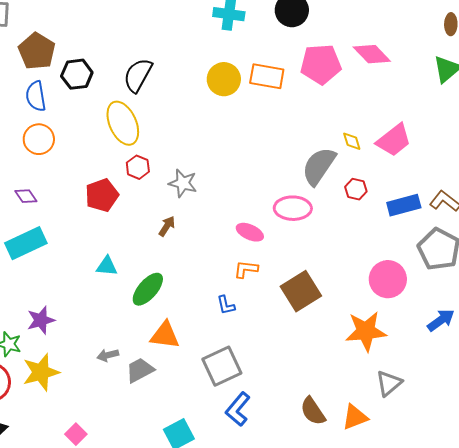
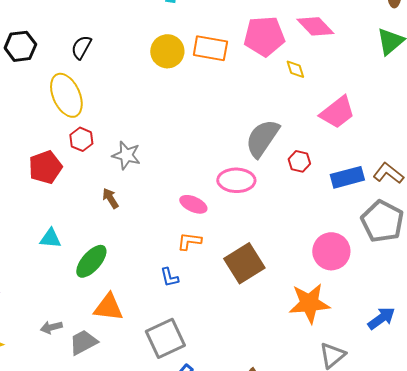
black semicircle: (138, 75) -> (81, 47), size x0.7
yellow diamond: (352, 141) -> (295, 69), moved
brown arrow: (167, 226) -> (110, 198), turned -65
blue arrow: (441, 320) -> (381, 318), moved

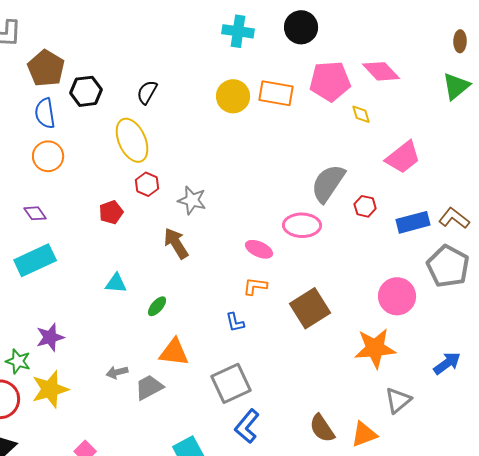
red pentagon: (45, 167) -> (111, 212), size x0.7
brown arrow: (110, 198) -> (176, 243), size x1.5
green ellipse: (91, 261) -> (157, 306), size x0.6

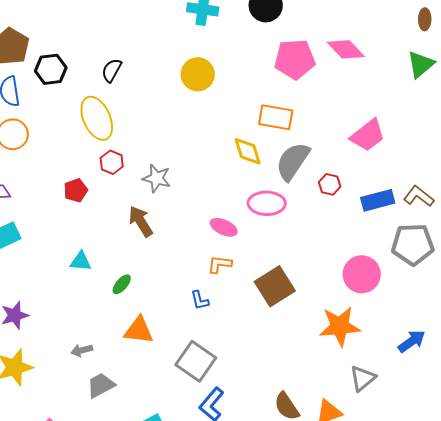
orange rectangle: (276, 93) -> (276, 117), moved
yellow diamond: (361, 114) -> (248, 151), moved, size x1.5
gray pentagon: (448, 266) -> (413, 244), turned -30
gray square: (231, 383) -> (196, 361), turned -30
gray trapezoid: (149, 387) -> (101, 385), moved

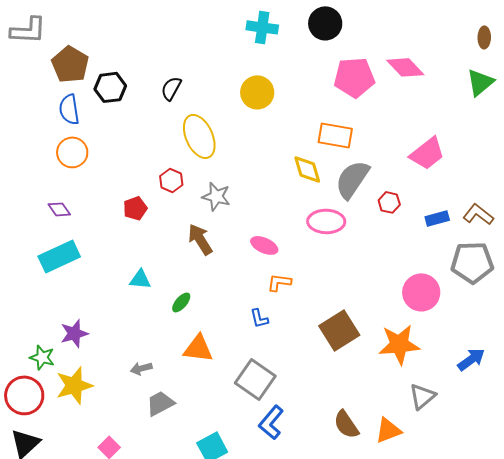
yellow ellipse: (97, 118) -> (199, 136), moved
blue rectangle: (378, 200) -> (437, 218), size x0.7
pink ellipse: (224, 227) -> (264, 245), moved
brown square: (275, 286) -> (339, 330), moved

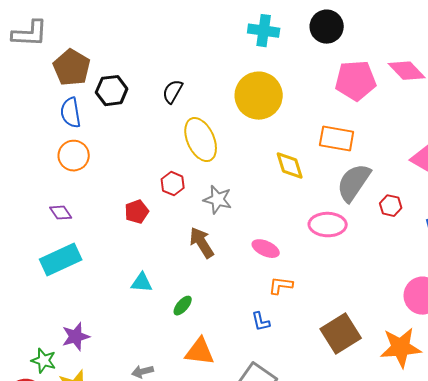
yellow circle: (257, 92) -> (259, 96), size x1.4
yellow diamond: (307, 169) -> (290, 166), moved

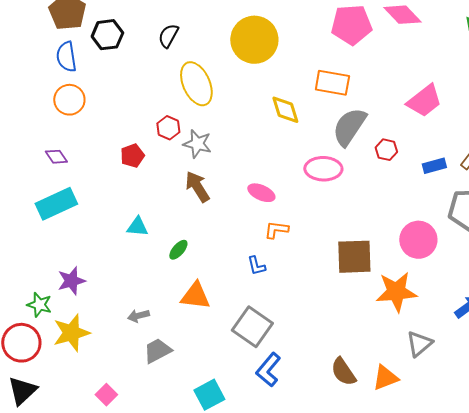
gray star: (218, 200) -> (197, 144), moved
brown square: (341, 334) -> (354, 257), moved, turned 30

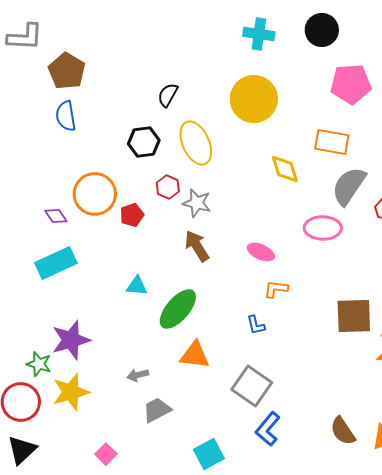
black hexagon: (107, 35) -> (144, 142), moved
orange circle: (69, 100) -> (95, 194), moved, size x1.4
green ellipse: (178, 250) -> (178, 309), size x2.0
purple star: (71, 281) -> (71, 340), size x1.4

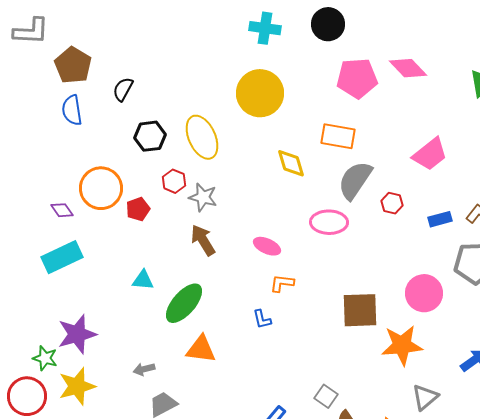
black semicircle: (168, 95) -> (123, 89), moved
gray square: (252, 386) -> (326, 396), moved, size x0.6

